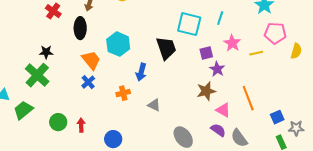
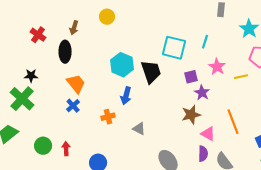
cyan hexagon: (118, 44) -> (122, 65), moved
purple semicircle: (218, 130) -> (203, 154), turned 56

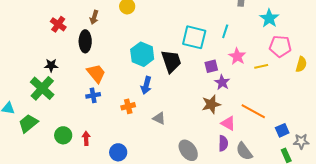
blue cross: (73, 106) -> (93, 95), turned 32
orange line: (233, 122) -> (253, 111), turned -40

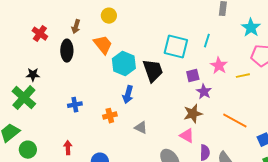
orange trapezoid: (96, 73) -> (103, 45), moved
pink triangle: (228, 123) -> (187, 136), moved
green circle: (63, 135) -> (28, 150), moved

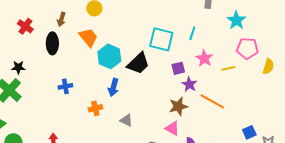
black trapezoid: (153, 71) -> (138, 63), turned 65
blue cross: (75, 105) -> (65, 86), moved
orange line: (235, 121) -> (212, 101), moved

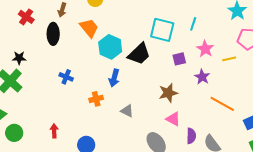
purple star: (189, 84) -> (202, 77), moved
blue cross: (65, 86) -> (66, 77), turned 32
orange line: (212, 101) -> (222, 104), moved
brown star: (178, 106) -> (168, 93), moved

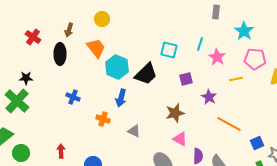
cyan square: (162, 30) -> (169, 50), size x0.7
pink star: (205, 49) -> (217, 57), moved
orange cross: (96, 99) -> (103, 119), turned 32

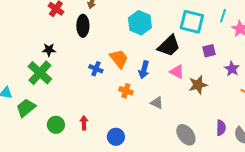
orange trapezoid: (96, 48) -> (119, 59), moved
cyan square: (169, 50) -> (192, 22), size x1.4
cyan hexagon: (117, 67) -> (140, 23), moved
pink triangle: (180, 139) -> (177, 72), moved
green circle: (21, 153) -> (56, 125), moved

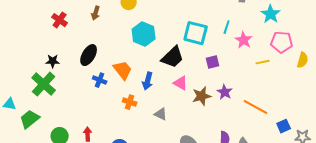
black ellipse: (83, 26) -> (89, 55), moved, turned 30
purple star: (232, 69) -> (225, 92), moved

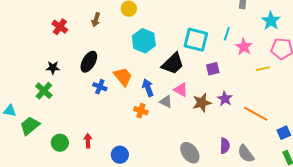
blue arrow: (148, 81) -> (148, 88), turned 144
green cross: (44, 84) -> (44, 91), size x0.7
orange cross: (130, 102) -> (141, 111), moved
gray triangle: (161, 114) -> (166, 102), moved

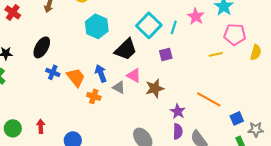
cyan line: (227, 34) -> (174, 27), moved
cyan square: (196, 40) -> (149, 25), turned 30
pink star: (244, 47) -> (196, 16), moved
orange trapezoid: (123, 77) -> (76, 77), moved
purple star: (225, 99) -> (178, 111), moved

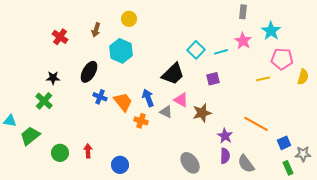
cyan square: (149, 25) -> (196, 50), size x0.7
cyan hexagon: (97, 26) -> (121, 51), moved
cyan line: (174, 27) -> (221, 52), turned 56

